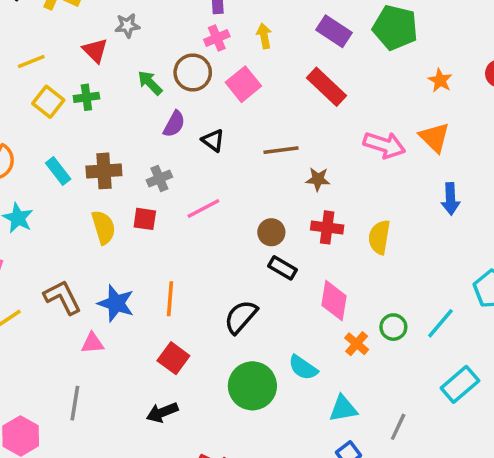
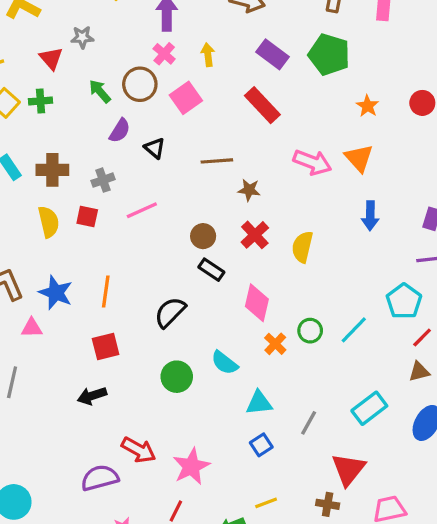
pink cross: (217, 38) -> (164, 54), turned -30
red cross: (327, 227) -> (255, 235), turned 36
red square: (173, 358) -> (106, 347), turned 36
cyan rectangle: (460, 384) -> (369, 408), moved
green circle: (252, 386) -> (177, 377), size x0.7

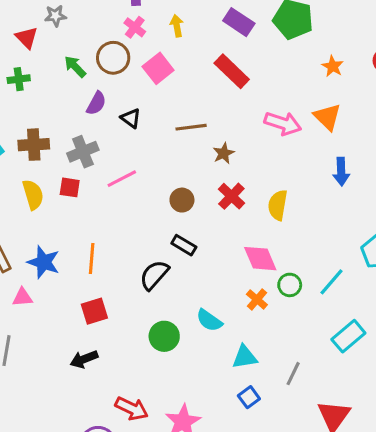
gray cross: (103, 180) -> (83, 152), size x1.4
brown star: (249, 190) -> (224, 153), turned -30
black rectangle: (211, 270) -> (184, 245), moved
pink diamond: (257, 303) -> (260, 259), moved, turned -33
cyan rectangle: (369, 408) -> (348, 336), moved

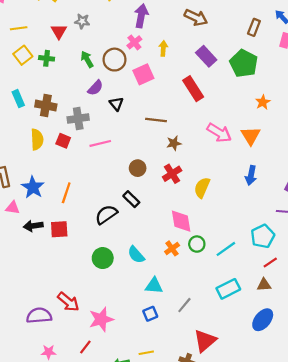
black arrow: (84, 359) -> (33, 226), moved

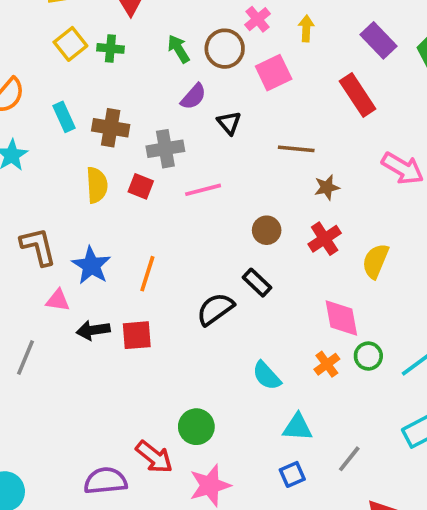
green circle: (103, 258) -> (196, 427), moved

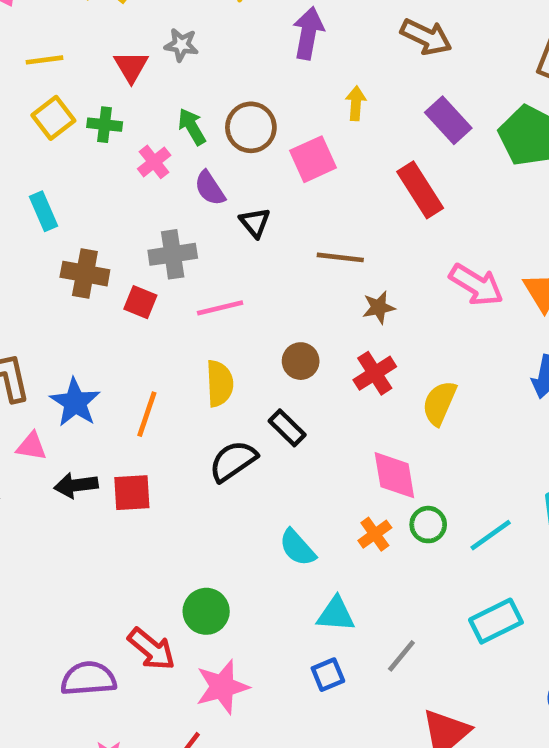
pink cross: (258, 19) -> (154, 162), moved
purple semicircle: (193, 97) -> (210, 188), turned 104
brown cross: (111, 128) -> (85, 274), moved
yellow semicircle: (97, 185) -> (220, 384), moved

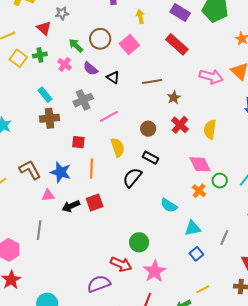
cyan rectangle: (43, 211) -> (45, 95), moved
red square: (140, 302) -> (78, 142), moved

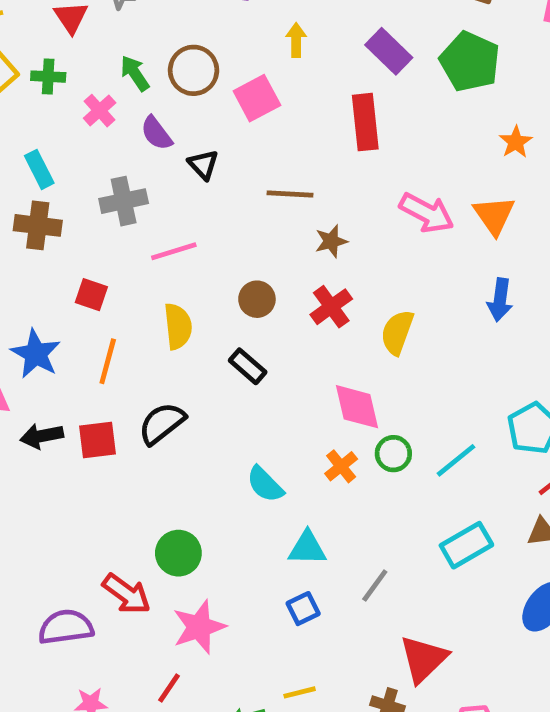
red rectangle: (177, 44) -> (365, 122), turned 30
black semicircle: (132, 178) -> (162, 423), moved

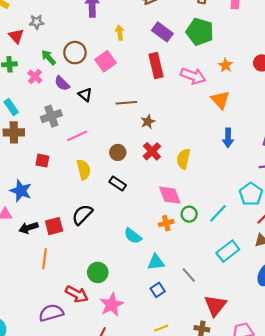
pink arrow: (427, 213) -> (193, 76), moved
orange line: (108, 361) -> (44, 259), moved
orange cross: (341, 466) -> (166, 223), turned 32
gray line: (375, 586) -> (189, 275), turned -70

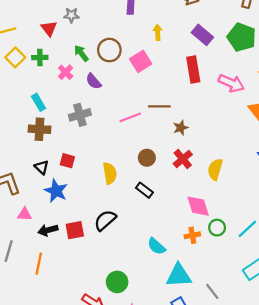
black triangle: (85, 95) -> (42, 167), moved
pink line: (77, 136) -> (130, 117), moved
blue star: (21, 191) -> (56, 191), moved
orange line: (44, 259) -> (39, 264), moved
cyan triangle: (156, 262) -> (179, 276), size x1.4

